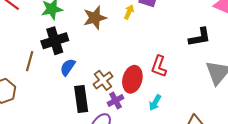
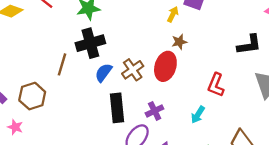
brown star: (95, 18) -> (179, 42), moved, size x0.6
red L-shape: (159, 66) -> (216, 85), moved
red ellipse: (132, 79) -> (165, 66), moved
brown cross: (103, 80) -> (133, 70), moved

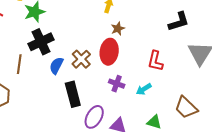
purple cross: (155, 111) -> (117, 84), moved, turned -35
cyan arrow: (198, 115) -> (144, 89), turned 35

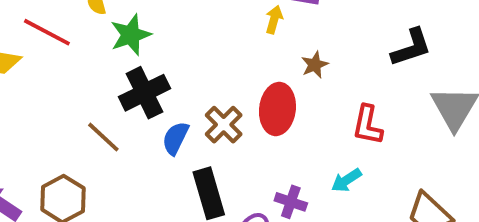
brown star: (118, 29) -> (315, 65), moved
brown line: (19, 64) -> (103, 137), turned -54
purple cross: (117, 84) -> (291, 202), moved

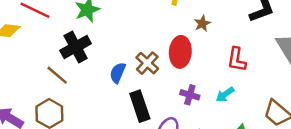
black cross: (145, 93) -> (76, 47), moved
brown line: (103, 137) -> (57, 75), moved
purple cross: (291, 202) -> (190, 95), moved

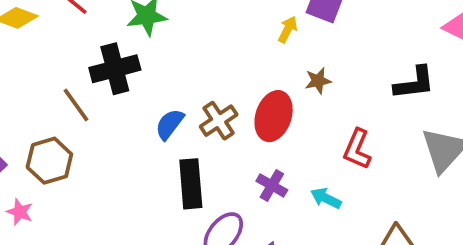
cyan arrow: (225, 94) -> (326, 198), turned 48

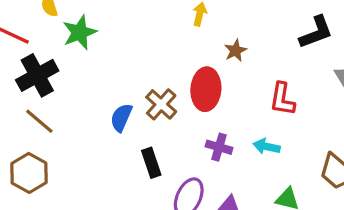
black cross: (115, 69) -> (37, 75), moved
black rectangle: (191, 184) -> (151, 163), size x0.7

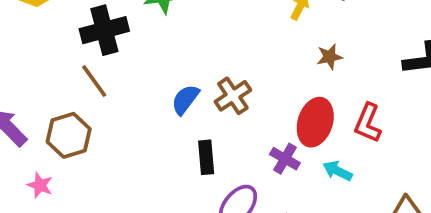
red ellipse: (206, 89) -> (315, 122), moved

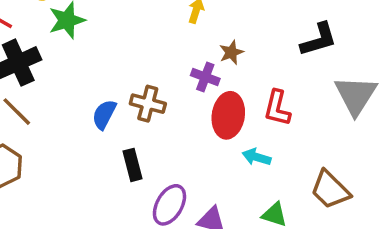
brown cross: (233, 96) -> (148, 104), turned -32
purple cross: (285, 159) -> (205, 77), moved

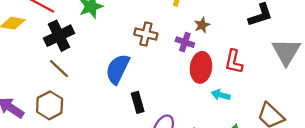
brown cross: (148, 104) -> (146, 34), moved
blue semicircle: (104, 114) -> (118, 69), size x1.5

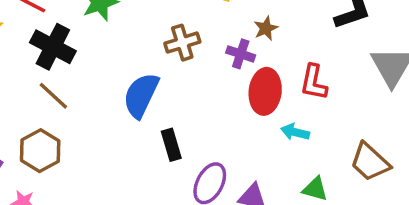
brown cross: (146, 34) -> (182, 43), turned -30
black cross: (59, 36) -> (53, 47), turned -36

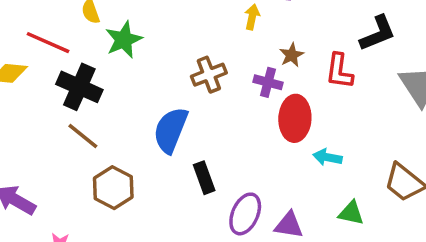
red L-shape: (314, 82) -> (339, 71), moved
brown hexagon: (40, 151) -> (113, 188), moved

